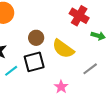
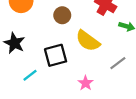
brown circle: (36, 38) -> (62, 15), moved
cyan line: (11, 71) -> (30, 75), moved

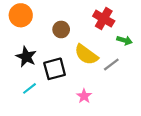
black star: (14, 43) -> (26, 57), moved
gray line: (118, 63) -> (111, 64), moved

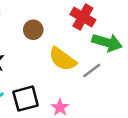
green arrow: (124, 40) -> (107, 42), size x1.6
black square: (55, 69) -> (26, 99), moved

